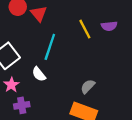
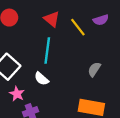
red triangle: (39, 14) -> (52, 19), moved
gray semicircle: (88, 86) -> (94, 69), moved

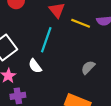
yellow line: (78, 27) -> (81, 23), turned -42

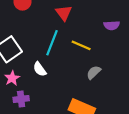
yellow line: (81, 23) -> (81, 45), moved

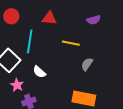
red triangle: (64, 13) -> (49, 18), turned -35
cyan line: (52, 43) -> (30, 41), moved

